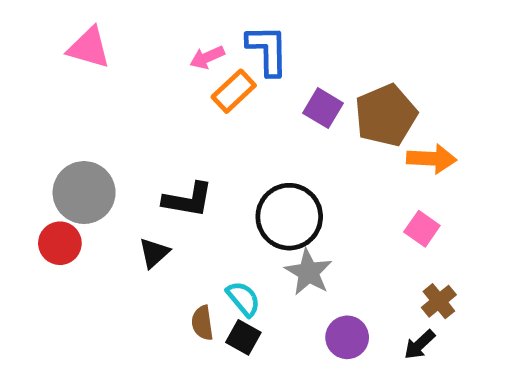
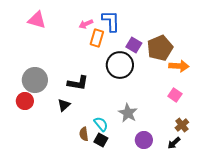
orange rectangle: (234, 91) -> (97, 38), turned -30
black circle: (289, 217) -> (120, 65), moved

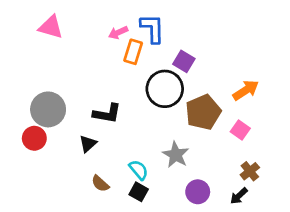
brown pentagon: (160, 48) -> (203, 112), moved
orange arrow: (179, 66) -> (246, 90), turned -36
brown semicircle: (84, 134) -> (100, 184), moved, turned -40

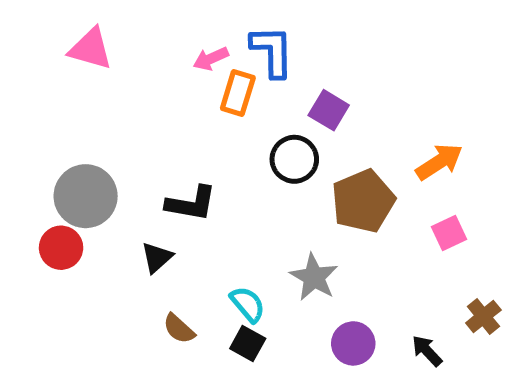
black circle: (165, 89) -> (294, 159), size x0.7
pink square: (240, 130) -> (449, 233), moved, turned 30
brown cross: (250, 171) -> (483, 316), moved
black arrow: (239, 196) -> (427, 351), turned 90

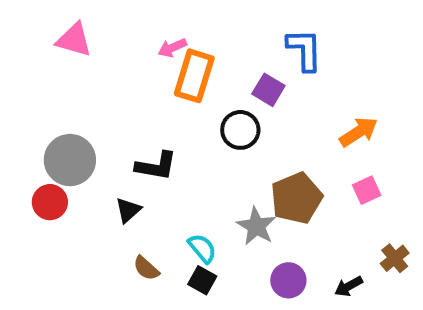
blue L-shape: (272, 51) -> (304, 50), moved
orange rectangle: (238, 93) -> (194, 76), size x1.4
brown pentagon: (363, 201) -> (296, 198), moved
black arrow: (427, 351) -> (349, 286), turned -76

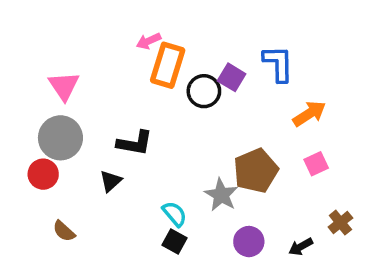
pink triangle: (74, 40) -> (64, 86), moved, turned 40
blue L-shape: (304, 50) -> (278, 64), moved
black circle: (240, 130) -> (204, 91), moved
brown semicircle: (146, 268) -> (64, 231), moved

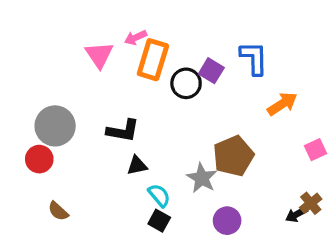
pink triangle: (64, 86) -> (99, 55), moved
pink square: (316, 164) -> (315, 150), moved
black triangle: (111, 181) -> (137, 165), moved, turned 30
black arrow: (301, 247) -> (297, 214), moved

